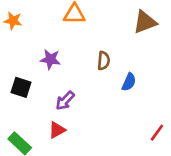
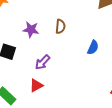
brown semicircle: (104, 61) -> (60, 26), moved

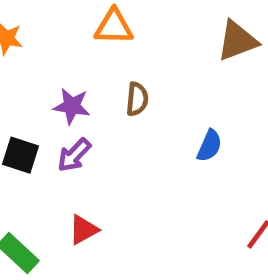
purple arrow: (42, 62) -> (74, 155), moved

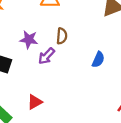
purple arrow: (74, 155) -> (46, 56), moved

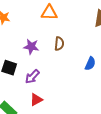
purple arrow: (46, 56) -> (32, 77), moved

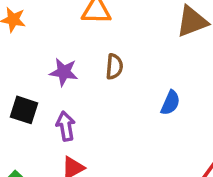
purple arrow: (32, 77) -> (66, 126), turned 126

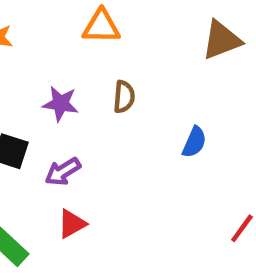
purple arrow: (66, 126) -> (63, 172), turned -112

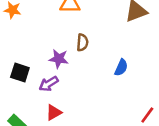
purple star: (61, 104) -> (59, 59), moved

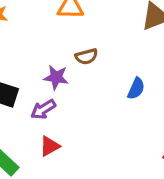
brown semicircle: (82, 43) -> (86, 56), turned 70

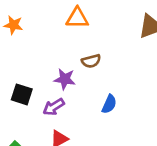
blue semicircle: (136, 89) -> (109, 104), moved

